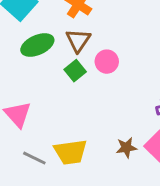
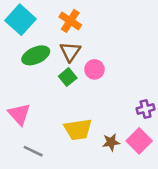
yellow trapezoid: (71, 152) -> (78, 129), moved

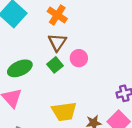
green ellipse: (36, 55) -> (20, 68), moved

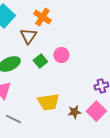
brown triangle: (57, 42) -> (28, 36), moved

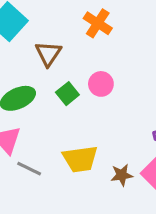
orange cross: (42, 17) -> (98, 23), moved
gray line: (13, 119) -> (29, 169), moved

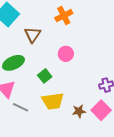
orange cross: (98, 23) -> (64, 16), turned 30
green square: (67, 94) -> (45, 76), moved

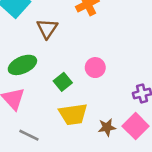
pink circle: (66, 54) -> (95, 68), moved
gray line: (20, 107) -> (29, 135), moved

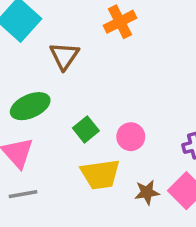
pink circle: (95, 68) -> (131, 137), moved
gray line: (29, 135) -> (23, 194), moved, turned -36

